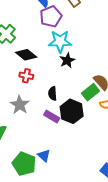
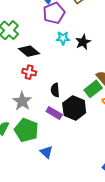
cyan star: (60, 41) -> (63, 38), size x0.6
black star: (67, 60) -> (83, 42), moved
green pentagon: (24, 164) -> (26, 130), moved

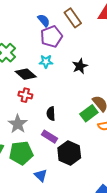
cyan star: (63, 38) -> (46, 61), moved
black hexagon: (74, 108) -> (69, 153), moved
green pentagon: (26, 130) -> (21, 153), turned -30

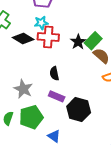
black star: (80, 66) -> (78, 42), moved
red cross: (25, 95) -> (48, 37), moved, size x1.5
green rectangle: (89, 113) -> (93, 41), moved

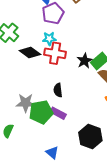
gray star: (23, 89) -> (26, 103), turned -30
black hexagon: (79, 109) -> (90, 137), moved
green pentagon: (31, 117) -> (41, 112), moved

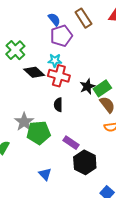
black semicircle: (58, 90) -> (58, 105), moved
gray star: (26, 103) -> (24, 122), turned 30
purple rectangle: (58, 113) -> (71, 143), moved

